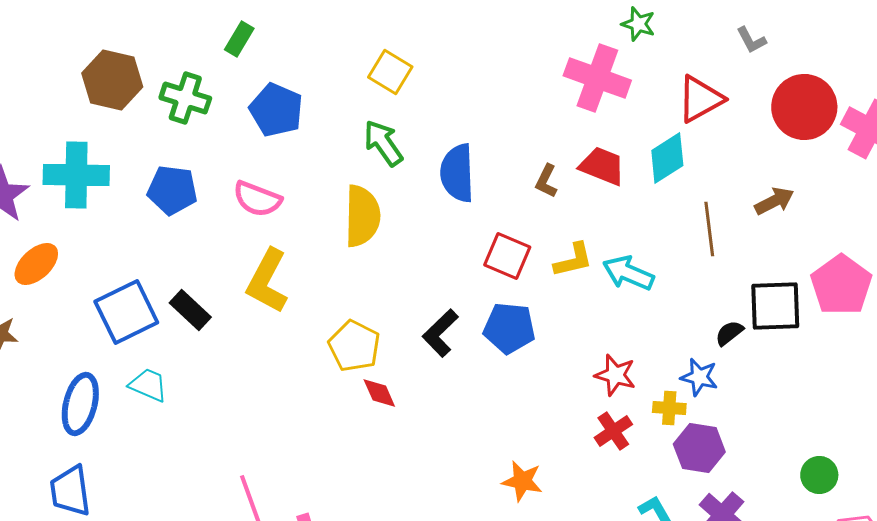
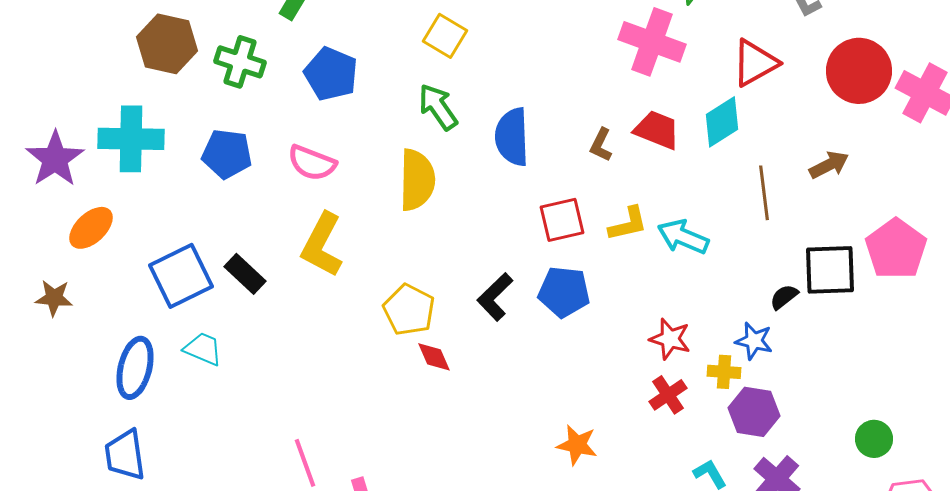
red square: (507, 256) -> (562, 220), turned -36

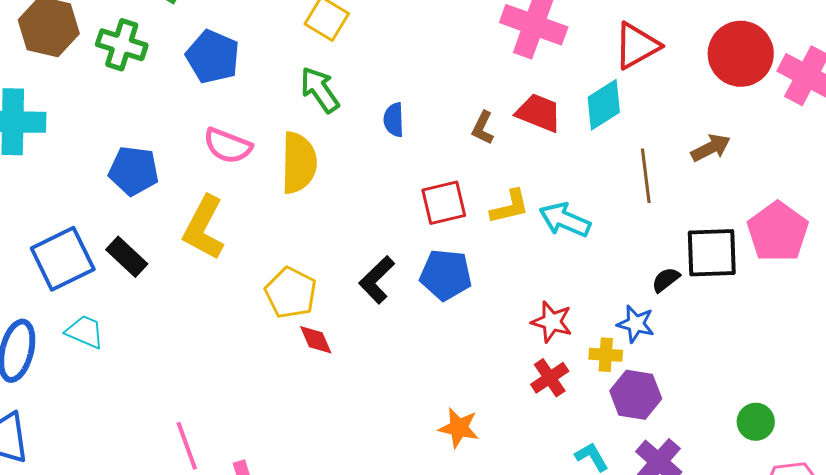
blue semicircle: (512, 137) -> (394, 120), size x0.6
blue pentagon: (227, 154) -> (134, 171), moved
pink semicircle: (312, 163) -> (228, 146), moved

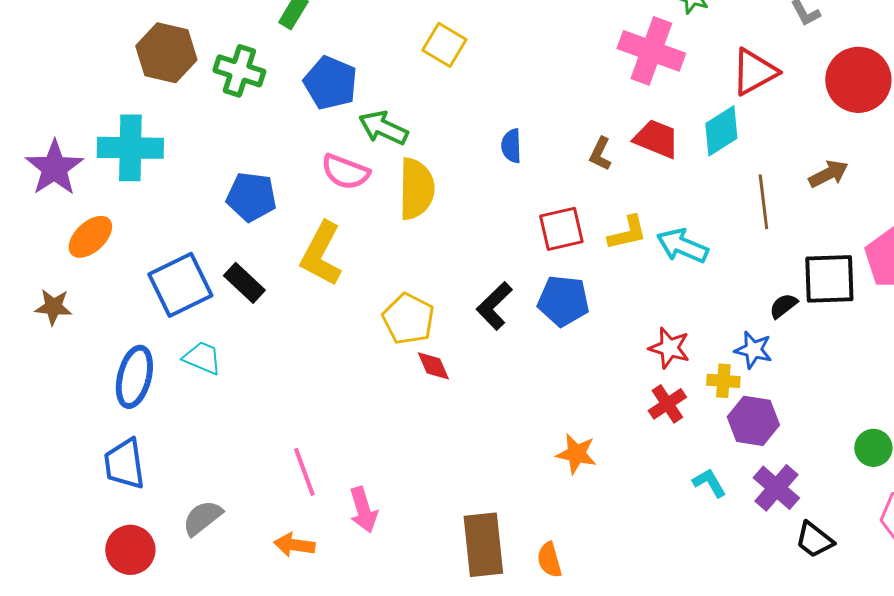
green arrow: (320, 90) -> (383, 128), moved, turned -30

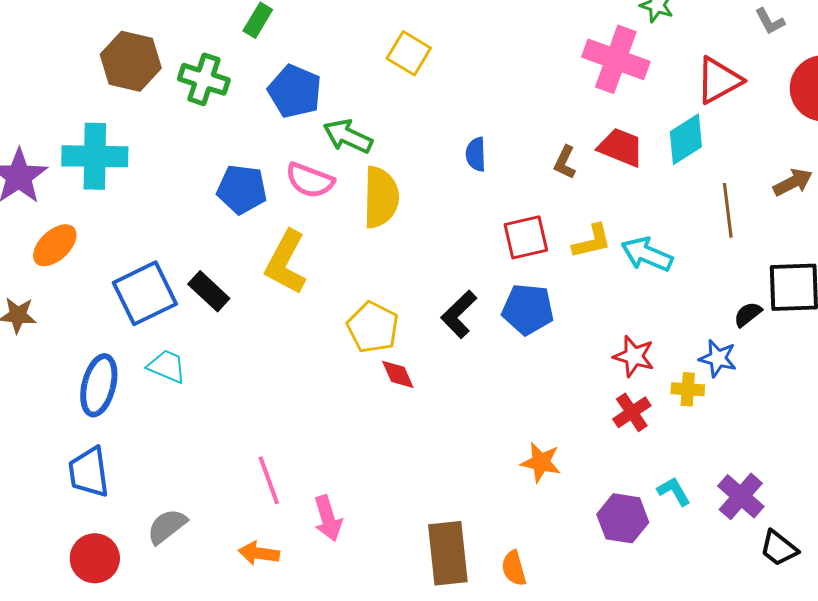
blue pentagon: (251, 197) -> (242, 189), moved
purple hexagon: (753, 421) -> (623, 518), moved

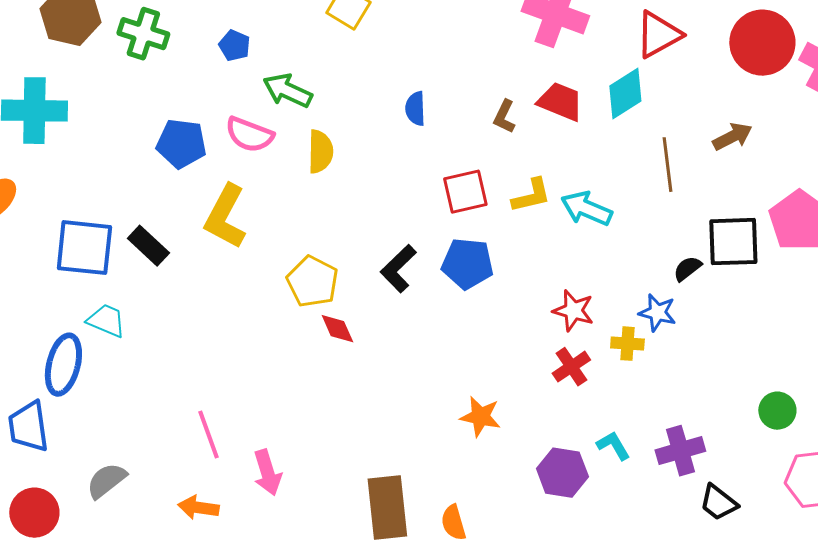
blue pentagon: (295, 91) -> (234, 46), size x0.6
yellow semicircle: (381, 197) -> (320, 152), size x0.7
blue square: (145, 293) -> (84, 248), turned 32
blue ellipse: (99, 385) -> (63, 365), moved
purple cross: (741, 496) -> (680, 451), turned 33

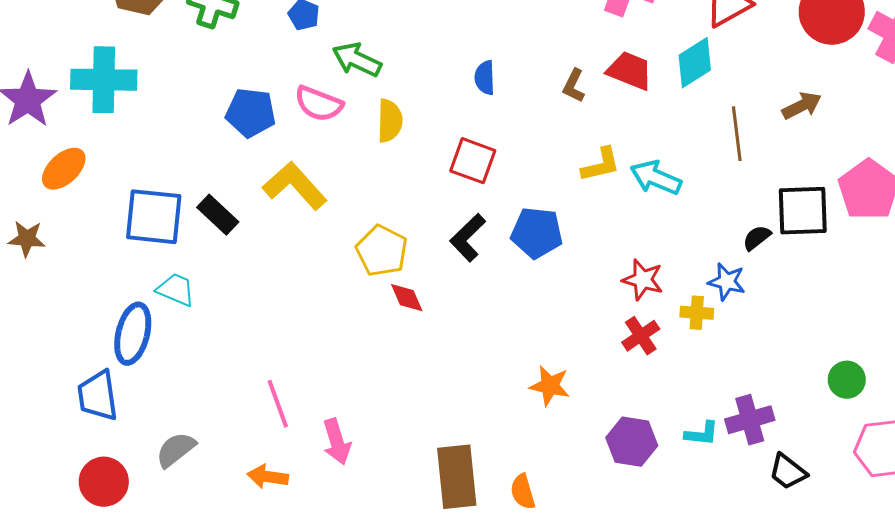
red square: (465, 192) -> (473, 161), moved, turned 33
yellow L-shape: (225, 217) -> (295, 186), turned 110
cyan L-shape: (613, 446) -> (702, 434), moved, turned 126

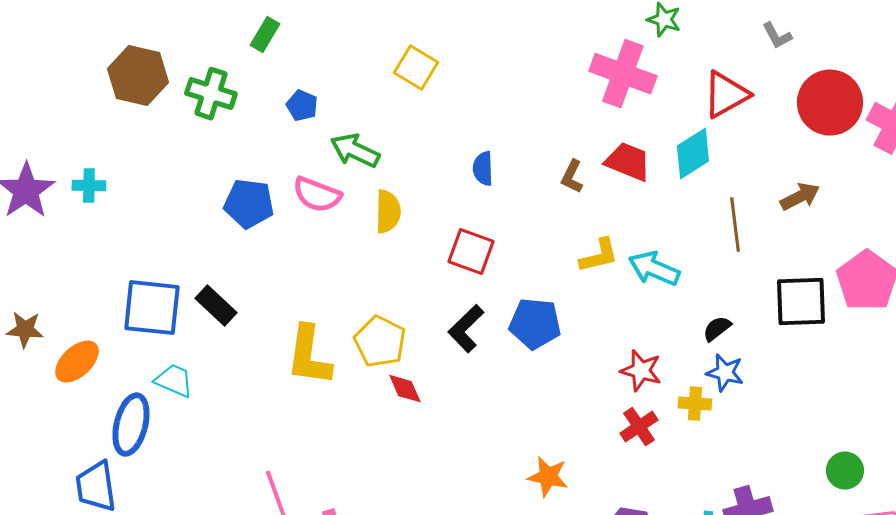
cyan cross: (104, 80) -> (89, 186), moved, size x0.5
orange ellipse: (64, 169) -> (77, 362), moved
yellow L-shape: (295, 186) -> (309, 356), moved, turned -130
black semicircle: (757, 238) -> (717, 329), moved

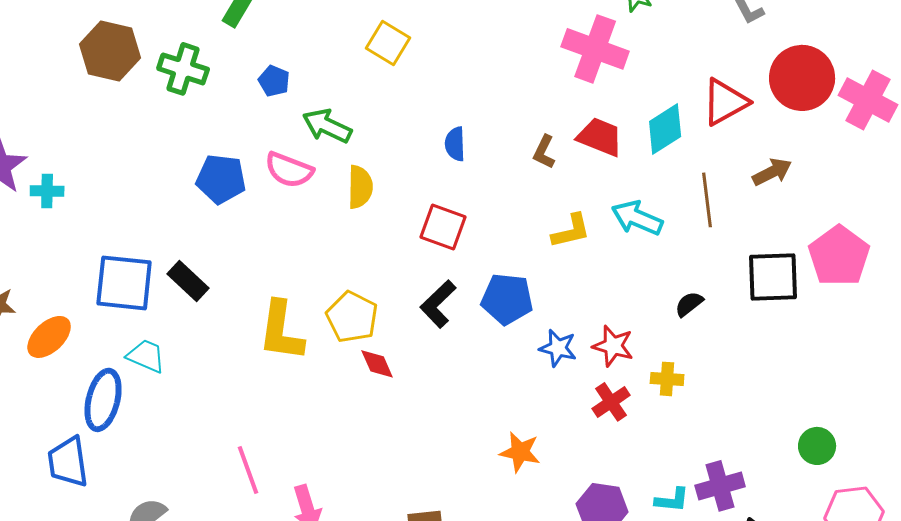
red triangle: (726, 95) -> (725, 102), moved
cyan cross: (89, 186) -> (47, 191), moved
cyan arrow: (654, 269) -> (637, 218), moved
blue star: (725, 373) -> (558, 348), moved

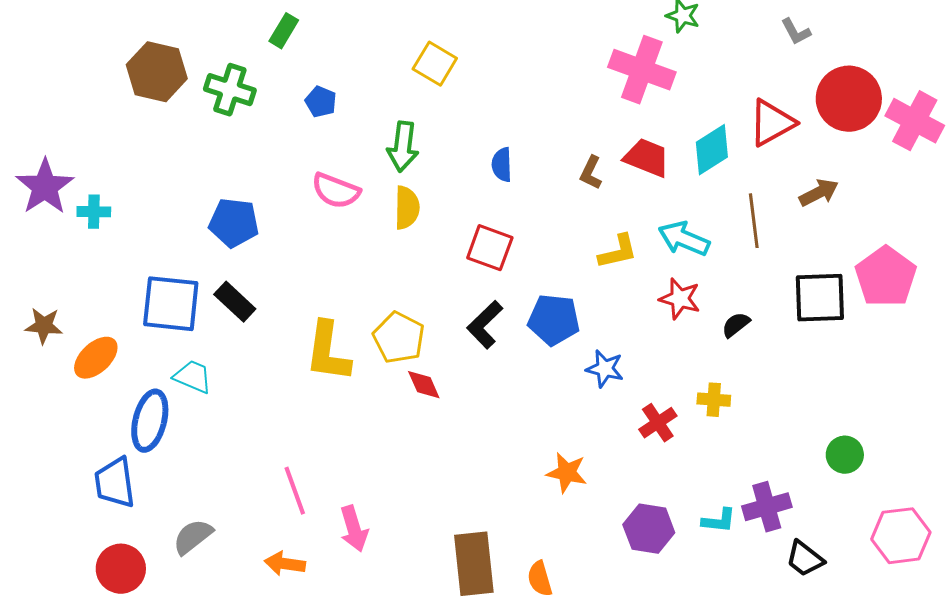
green arrow: (327, 126) -> (403, 147), moved, turned -108
blue pentagon: (221, 179) -> (234, 223), moved
red star: (613, 346) -> (680, 299), moved
green circle: (817, 446) -> (845, 455), moved

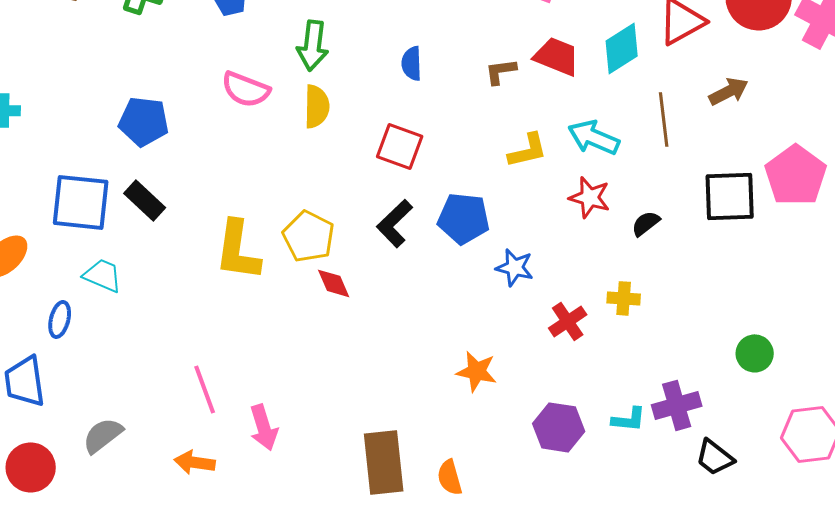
brown L-shape: (591, 173) -> (501, 71), turned 56
blue ellipse: (150, 421) -> (60, 319), size x0.6

